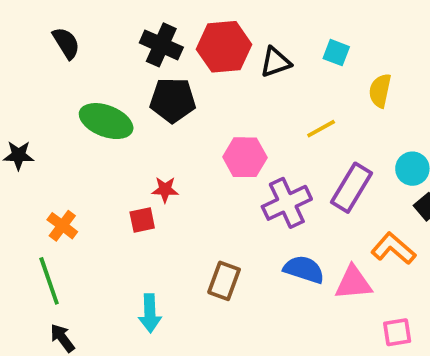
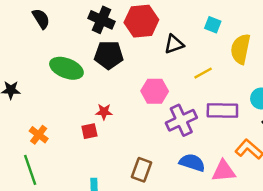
black triangle: (275, 62) -> (174, 44), moved
yellow semicircle: (380, 91) -> (241, 49), size x1.4
purple rectangle: (352, 188) -> (222, 111), turned 60

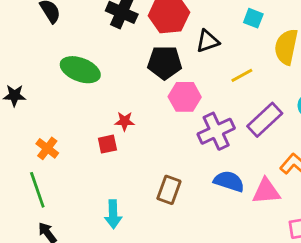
black pentagon: (109, 55) -> (165, 63), moved
purple rectangle: (222, 111) -> (265, 120), turned -44

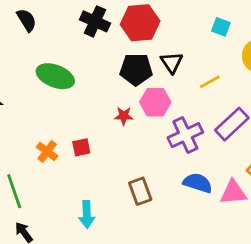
black triangle: (208, 41) -> (172, 62), moved, turned -45
red star: (125, 121) -> (124, 116), moved
orange cross: (47, 148) -> (47, 151), moved
brown rectangle: (169, 190) -> (140, 191), turned -40

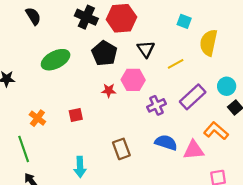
black pentagon: (136, 69) -> (104, 53), moved, turned 30
green ellipse: (55, 76) -> (56, 60), turned -48
purple cross: (185, 135) -> (156, 105), size x0.7
orange cross: (47, 151) -> (37, 118), moved

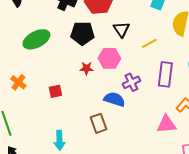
black pentagon: (104, 53) -> (82, 33), turned -30
purple rectangle: (193, 97) -> (165, 74), turned -40
orange cross: (37, 118) -> (18, 82), moved
blue semicircle: (166, 143) -> (114, 99), moved

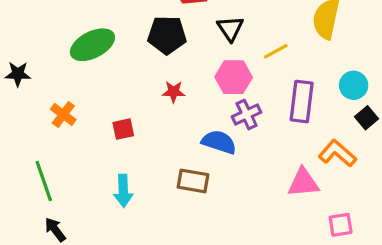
pink hexagon: (109, 58) -> (234, 77), moved
brown rectangle: (98, 123) -> (193, 181), turned -60
cyan arrow: (59, 140) -> (123, 191), moved

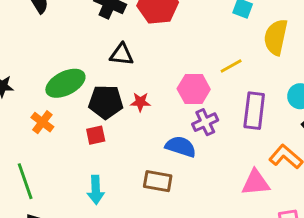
black triangle: (230, 29) -> (122, 54), moved, turned -50
black pentagon: (167, 35) -> (106, 102), moved
green ellipse: (92, 45) -> (65, 83), moved

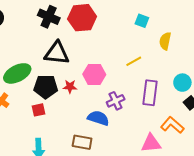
yellow semicircle: (276, 37) -> (165, 41), size x0.7
black triangle: (122, 54) -> (57, 53), size x1.5
pink hexagon: (194, 89) -> (94, 74), moved

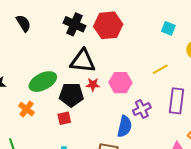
red star: (70, 87) -> (93, 85), moved
blue semicircle: (98, 118) -> (124, 126), turned 85

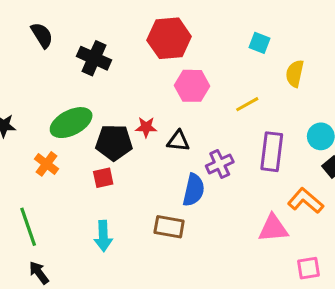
black cross: (74, 24) -> (94, 58), moved
black triangle: (83, 61) -> (178, 141), moved, size x0.6
pink hexagon: (120, 83) -> (192, 86), moved

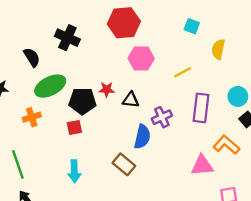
black semicircle: (42, 35) -> (32, 57), moved
orange cross: (47, 164) -> (32, 117), turned 36
brown rectangle: (169, 227) -> (124, 164), turned 30

